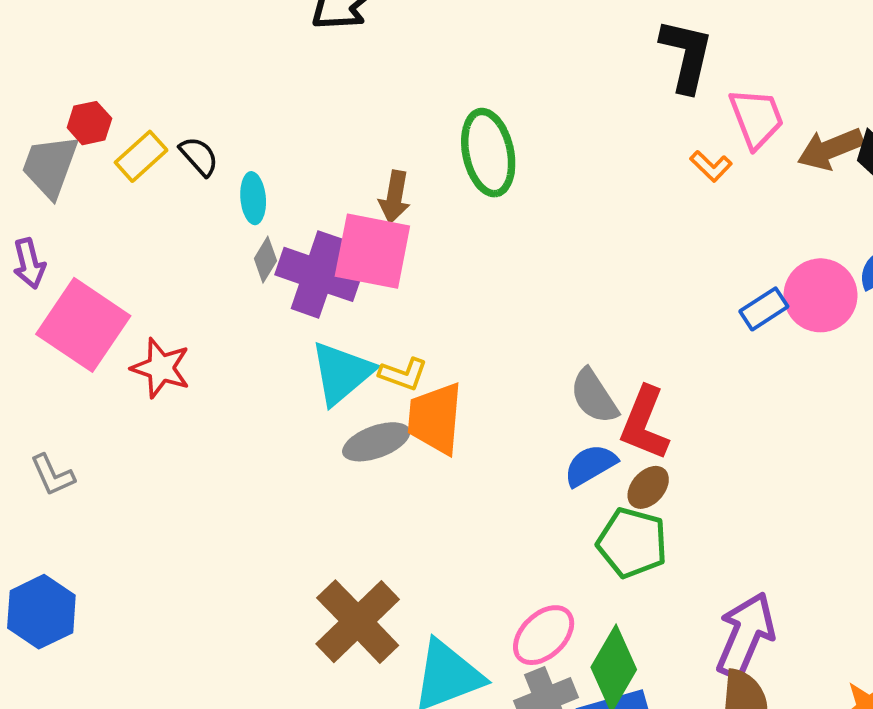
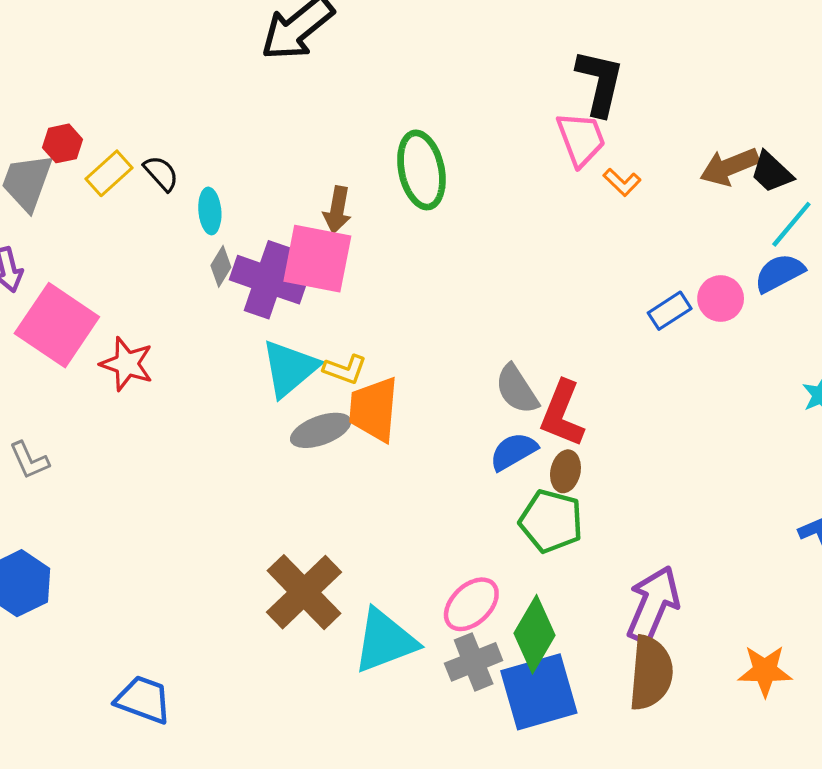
pink trapezoid: (756, 118) -> (581, 139), moved
pink circle: (820, 295) -> (721, 299), size x0.7
brown ellipse: (648, 487) -> (565, 471), turned -30

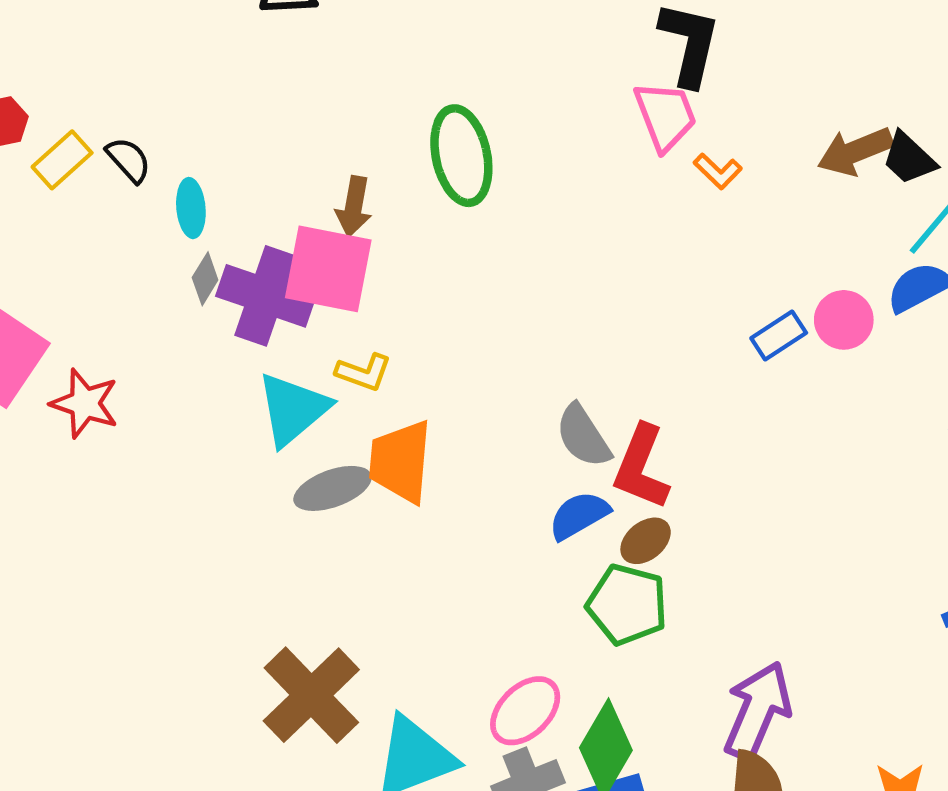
yellow L-shape: (345, 369) -> (364, 372), moved
brown ellipse: (565, 471) -> (646, 541), turned 39

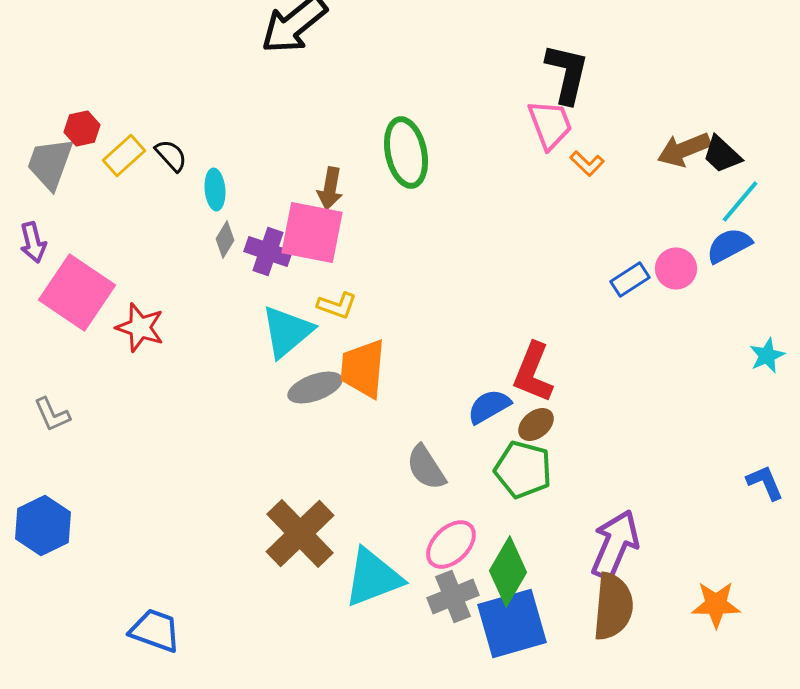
purple cross: (266, 296) -> (268, 252), size x0.7
gray semicircle: (583, 436) -> (426, 468), moved

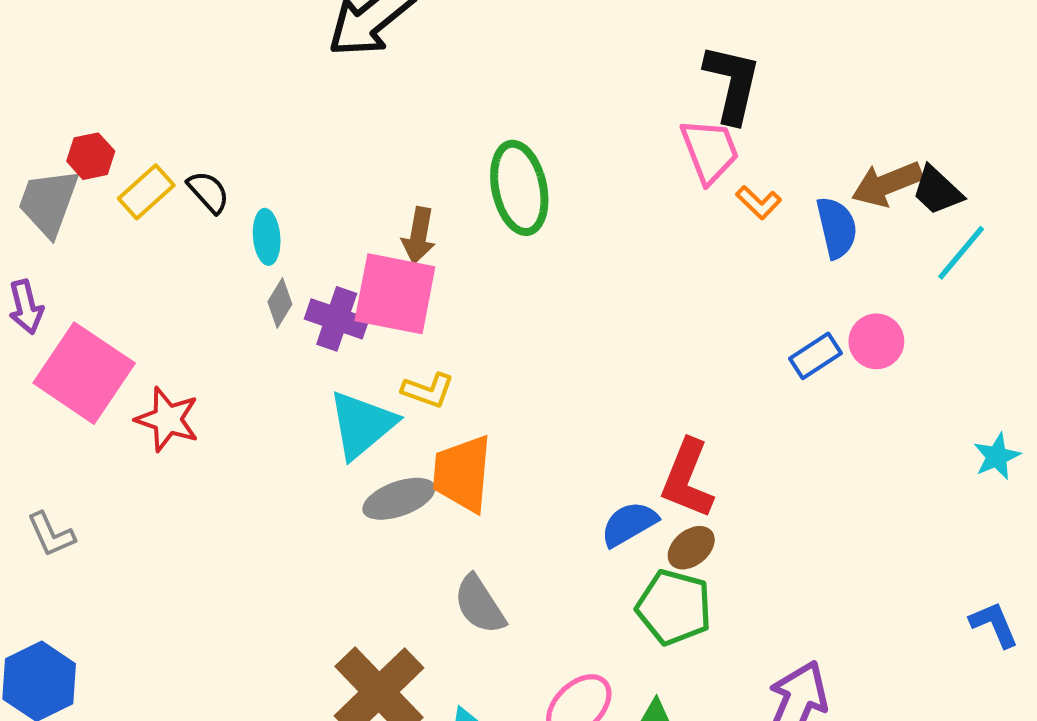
blue semicircle: (729, 246) -> (837, 228), moved, turned 105
gray semicircle: (426, 468) -> (480, 605), moved

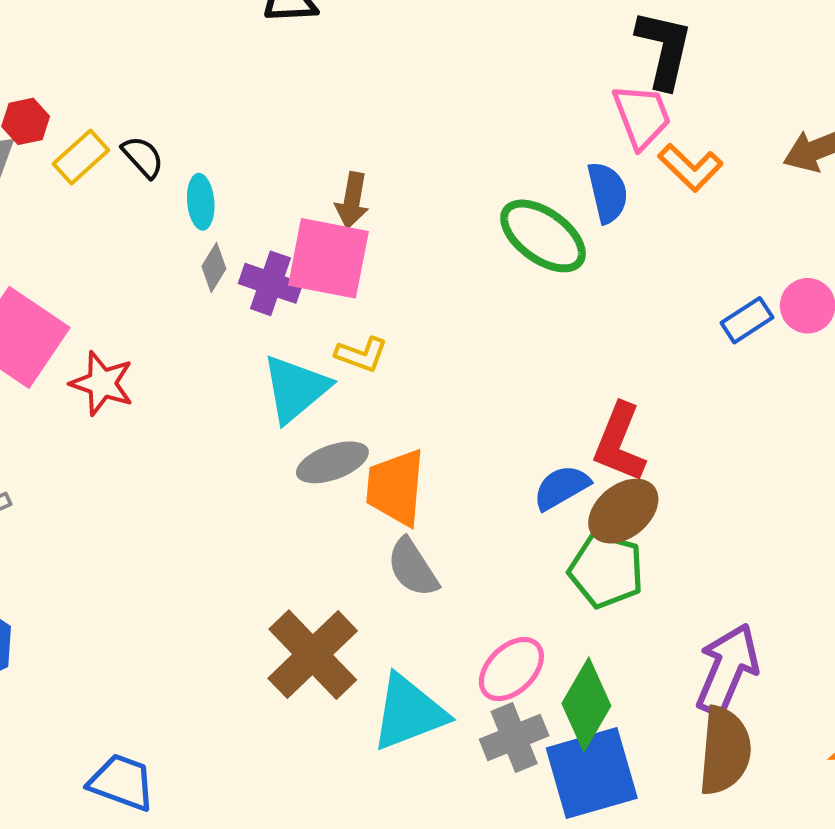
green ellipse: (519, 188) -> (543, 236), moved, turned -42
orange L-shape: (759, 202) -> (690, 168), size x1.4
blue semicircle: (837, 228) -> (608, 193), moved
orange trapezoid: (462, 474) -> (396, 487), moved
brown ellipse: (691, 548) -> (623, 511), size x1.5

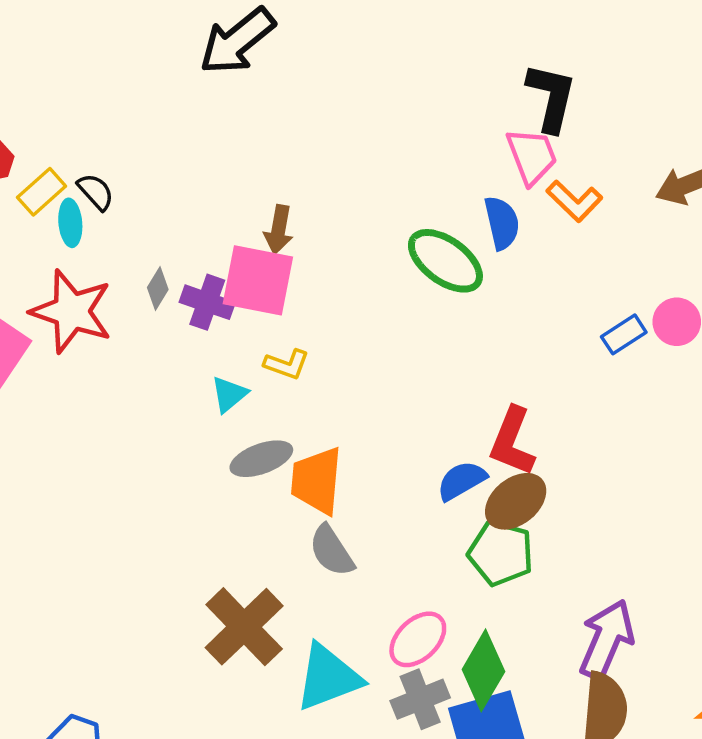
cyan ellipse: (201, 202) -> (70, 223), moved
red star: (102, 383) -> (71, 311), moved, size x1.5
cyan triangle: (296, 389) -> (229, 394), size x0.6

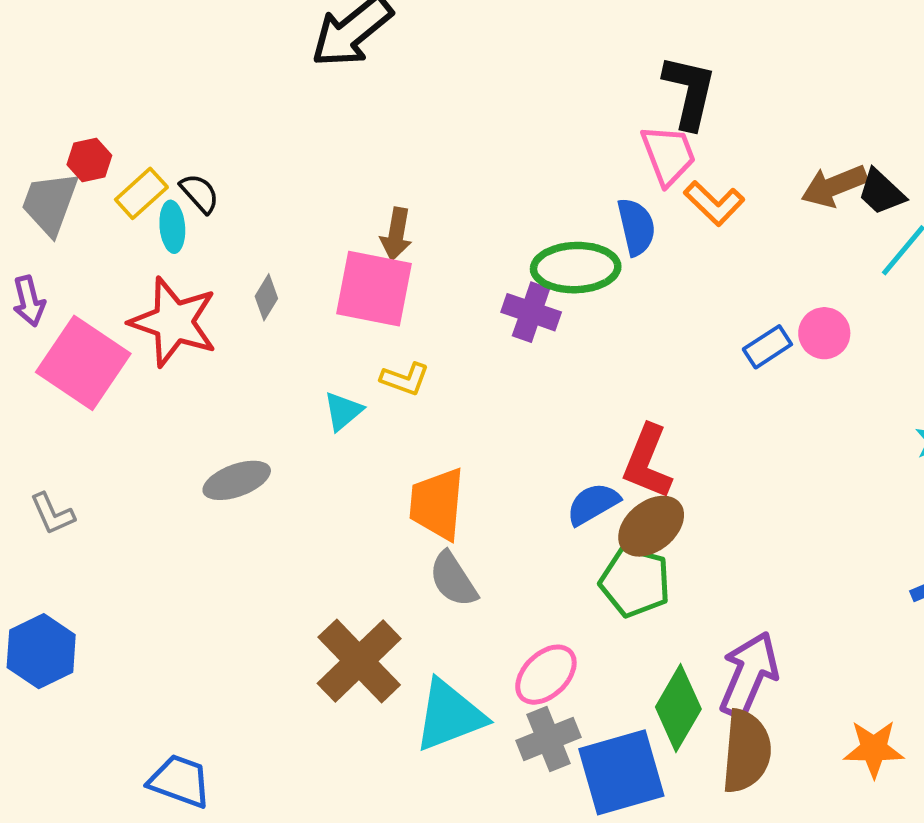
green ellipse: (445, 261) -> (576, 268), turned -38
purple cross: (207, 302) -> (531, 312), moved
gray ellipse: (261, 459) -> (237, 480), moved
green diamond: (483, 670) -> (678, 708), moved

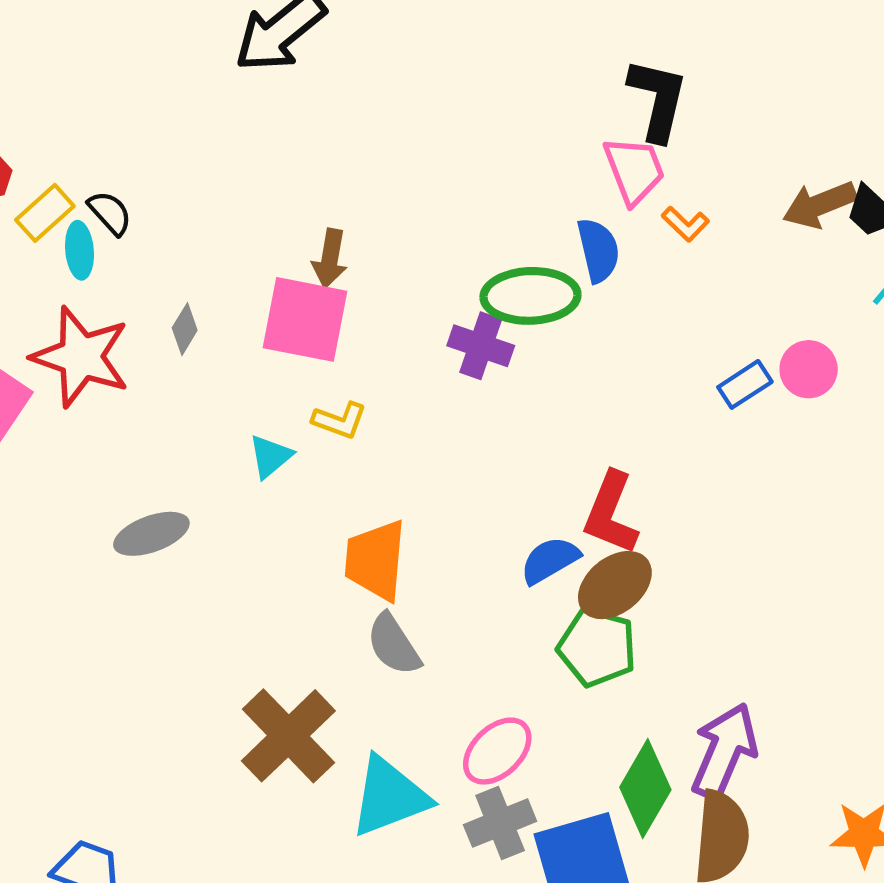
orange L-shape: (714, 203) -> (685, 224), size x0.7

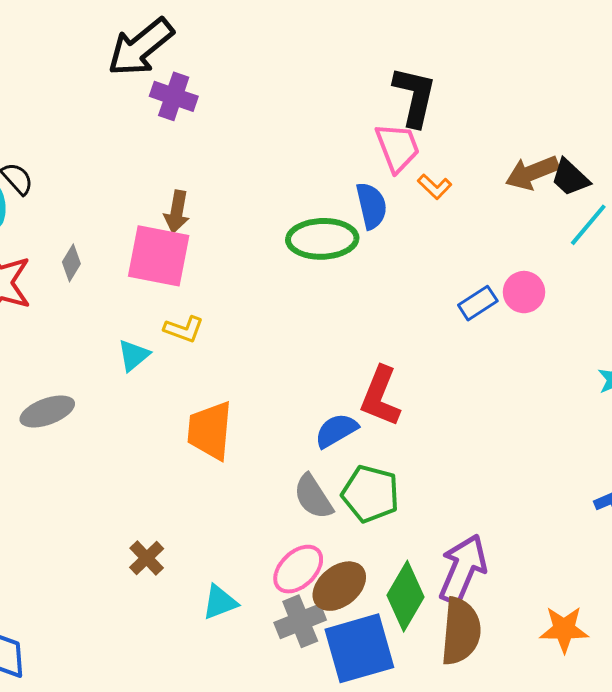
purple cross: (481, 346) -> (174, 96), moved
brown ellipse: (615, 585) -> (339, 586), moved
gray semicircle: (394, 645) -> (313, 497), moved
brown cross: (288, 736) -> (147, 558), size x0.5
cyan triangle: (389, 797) -> (220, 602), size x0.6

